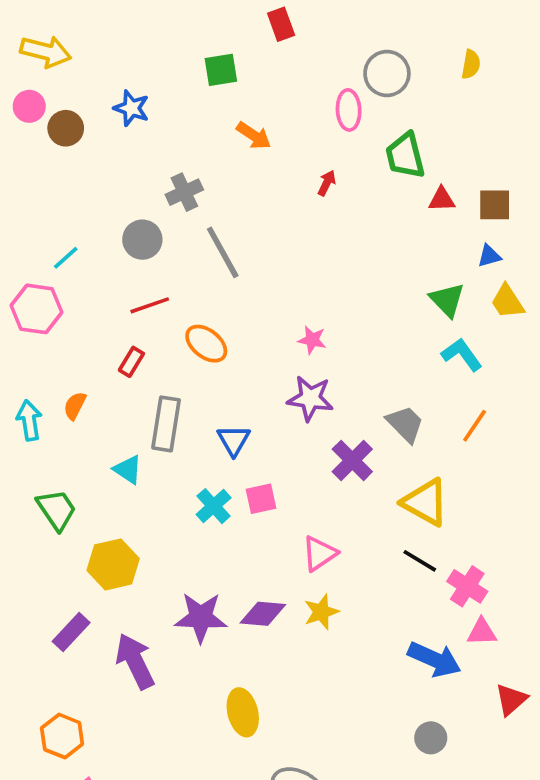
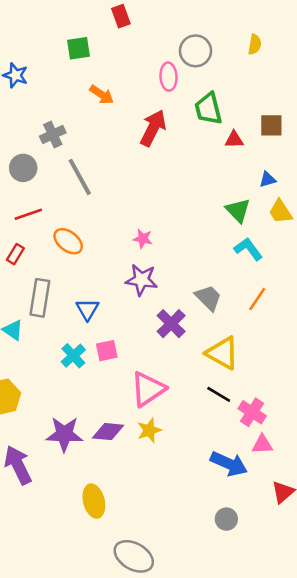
red arrow: (327, 183) -> (153, 128), size x2.0
brown square: (495, 205) -> (271, 125), moved
pink triangle: (319, 554) -> (148, 389), size x1.4

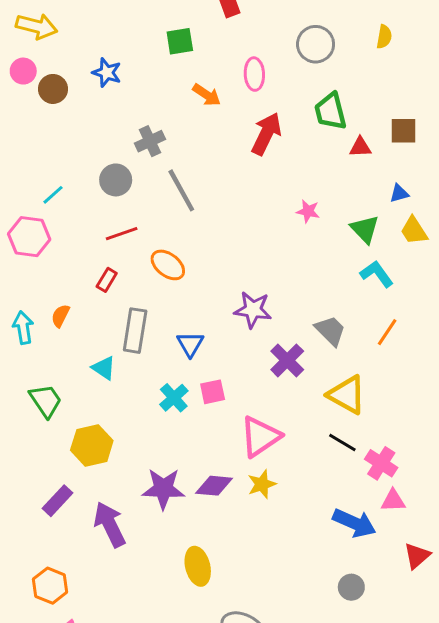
pink ellipse: (168, 77) -> (254, 74), moved
pink star: (143, 239) -> (308, 211), moved

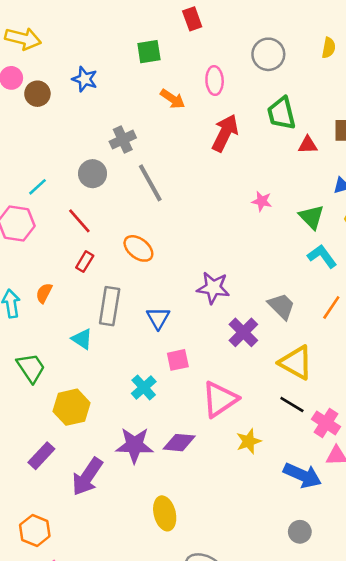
red line: (122, 234) -> (79, 221), moved, turned 68
cyan cross: (174, 398) -> (144, 387), moved
yellow star: (262, 484) -> (249, 441), moved
purple arrow: (110, 525) -> (87, 477), turned -120

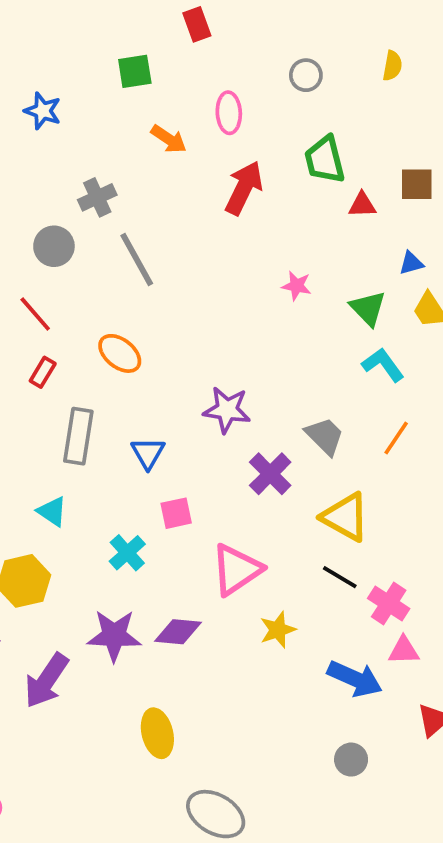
gray circle: (268, 54) -> (306, 75), size x0.7
cyan triangle: (82, 339) -> (52, 511), moved

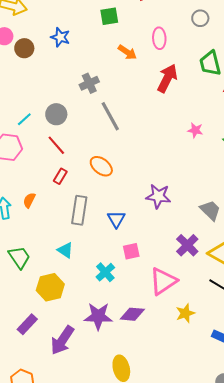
gray circle: (54, 246) -> (56, 114), moved
purple cross: (270, 474) -> (187, 245), moved

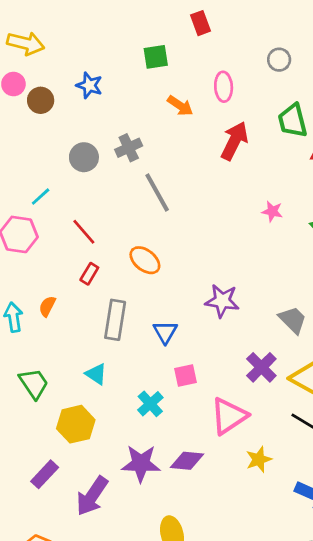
gray circle: (56, 114) -> (84, 157), moved

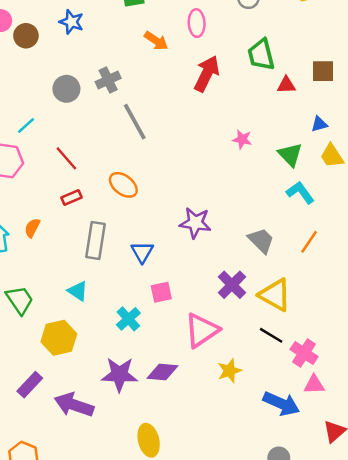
red rectangle: (89, 274) -> (71, 198), turned 36
purple arrow: (92, 496) -> (74, 405), turned 75

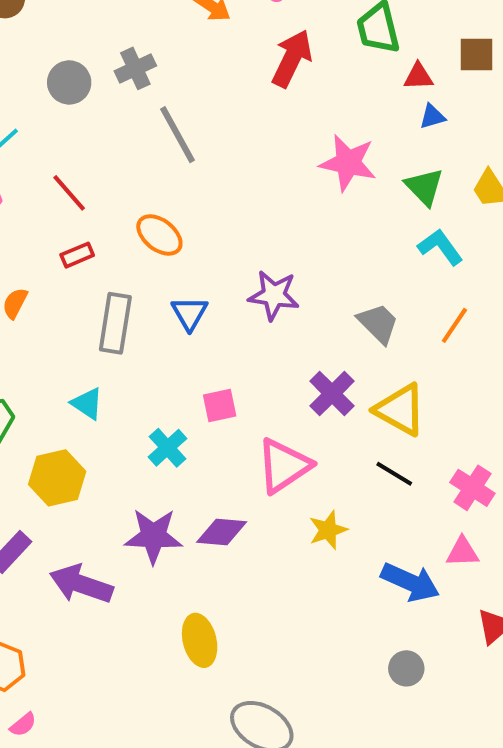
blue triangle: (319, 124) -> (432, 117), moved
pink star: (242, 139) -> (348, 163), size x1.8
blue triangle: (142, 252) -> (190, 313), moved
pink cross: (304, 353) -> (472, 488), moved

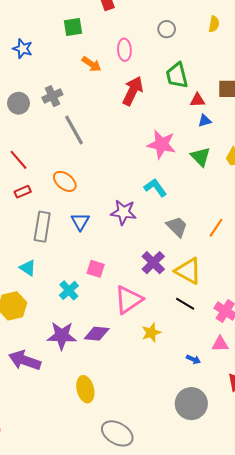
cyan L-shape: (440, 247) -> (155, 188), moved
pink square: (220, 406) -> (96, 269), turned 30
blue arrow: (410, 582) -> (193, 359), size x0.5
gray circle: (406, 668) -> (191, 404), size x1.8

